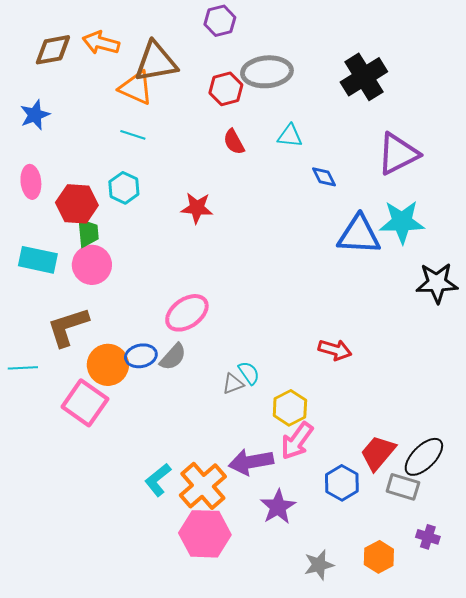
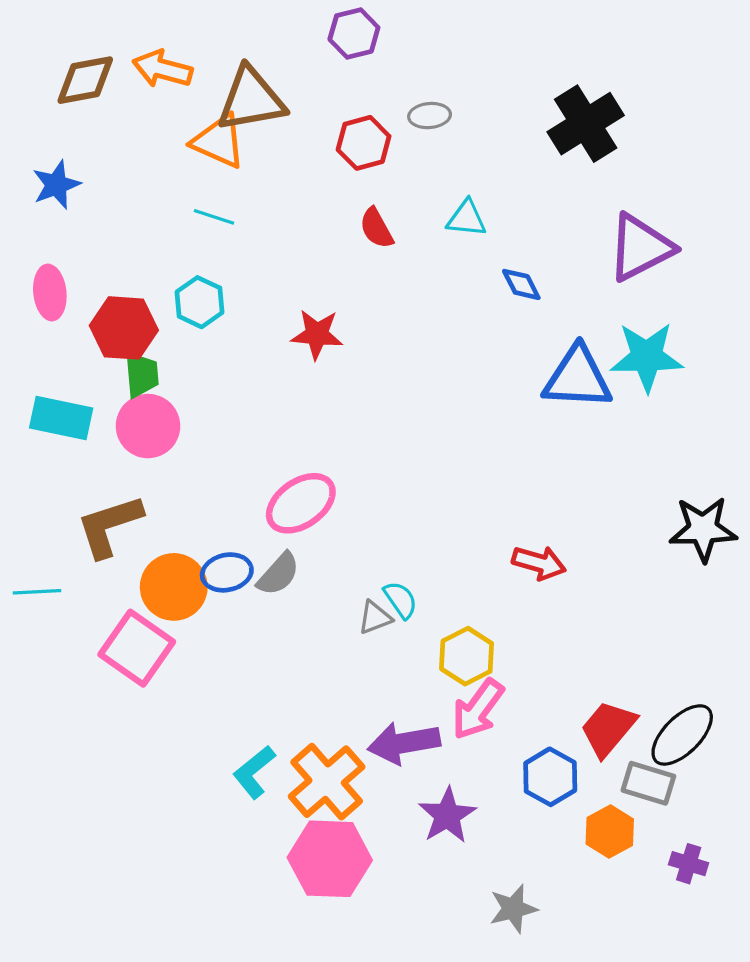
gray ellipse: (267, 72) -> (430, 116), size x0.5
black star: (437, 283) -> (703, 529), moved
orange hexagon: (379, 557) -> (610, 831), moved

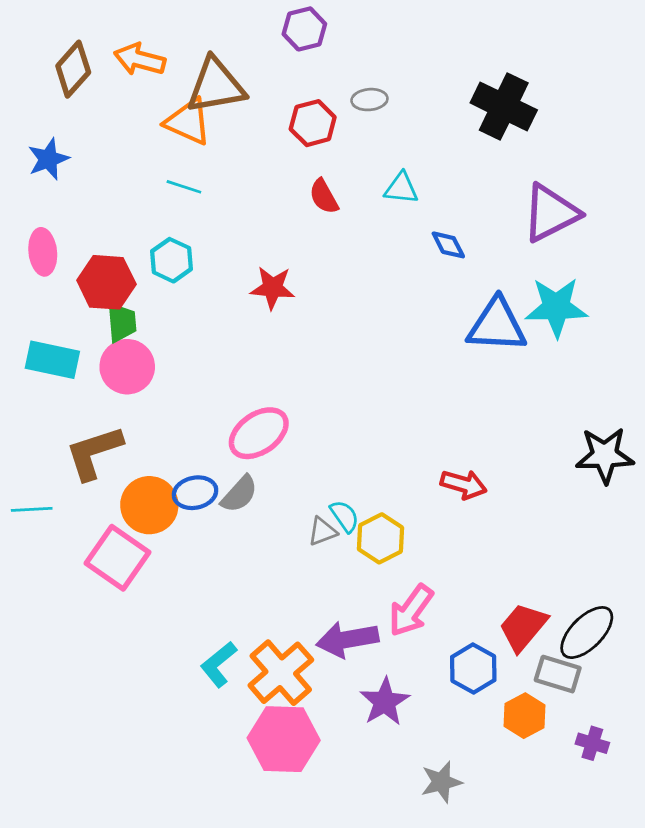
brown diamond: (85, 80) -> (73, 69), turned -38
black cross: (586, 124) -> (504, 106), turned -32
yellow hexagon: (467, 656) -> (381, 538), moved

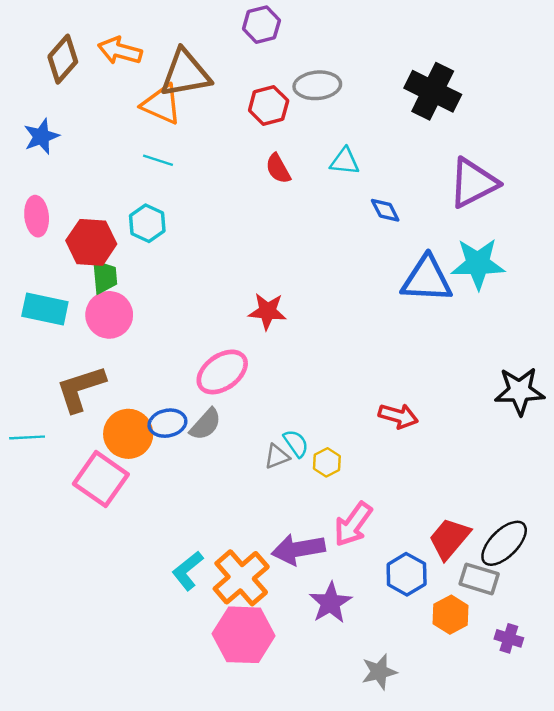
gray ellipse: (369, 100) -> (317, 85), size x1.5
red star: (273, 288) -> (267, 311), moved
yellow hexagon: (381, 538) -> (327, 462), size x0.7

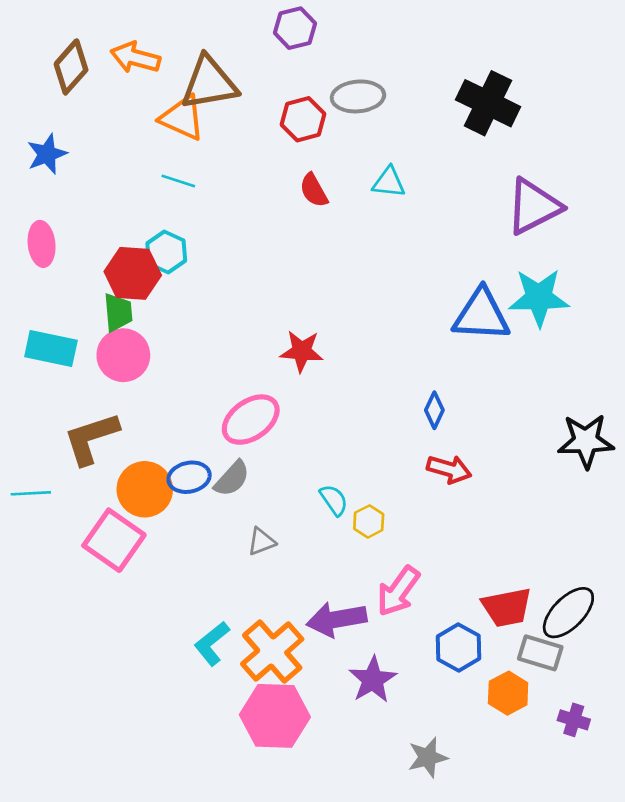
blue diamond: (385, 210) -> (434, 410), moved, turned 52
red hexagon: (91, 242) -> (133, 273), moved
gray triangle: (277, 456) -> (261, 542), moved
red trapezoid: (449, 539) -> (507, 607), turned -141

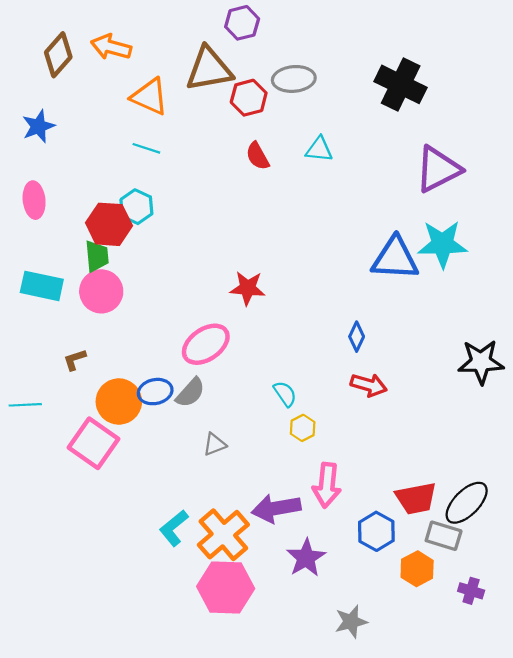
brown triangle: (209, 83) -> (209, 69), moved
brown L-shape: (91, 438) -> (75, 360), size x0.5
cyan semicircle: (334, 500) -> (285, 394), moved
pink arrow: (398, 591) -> (327, 485), turned -30

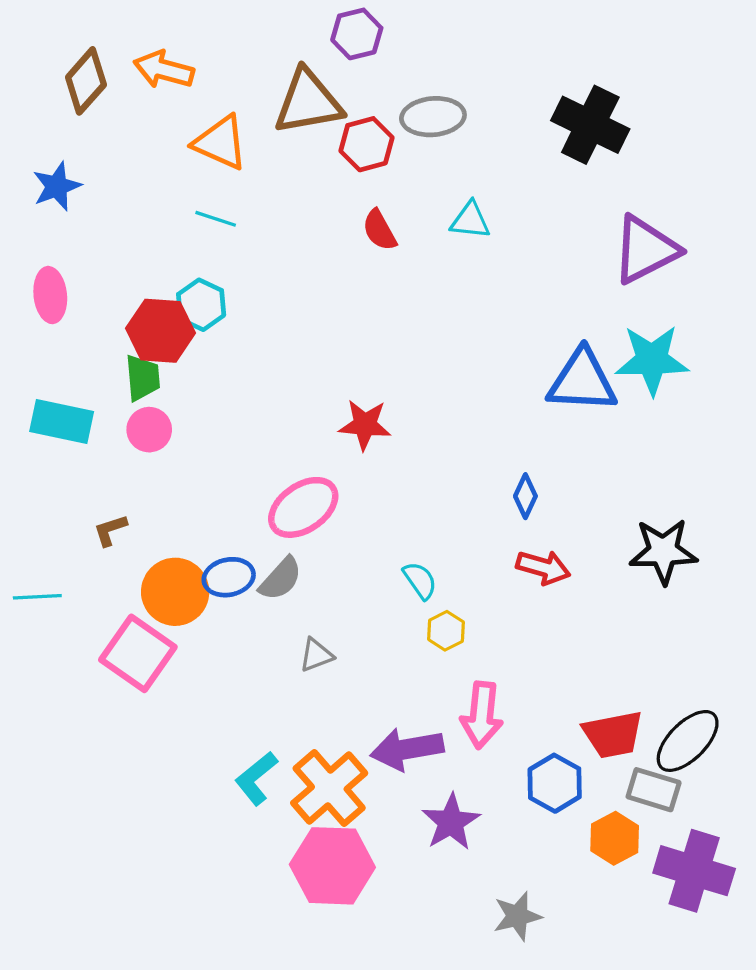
pink circle: (101, 291) -> (149, 430), size x0.7
black star: (481, 362) -> (663, 551), moved
purple cross: (471, 591) -> (694, 871), size x2.0

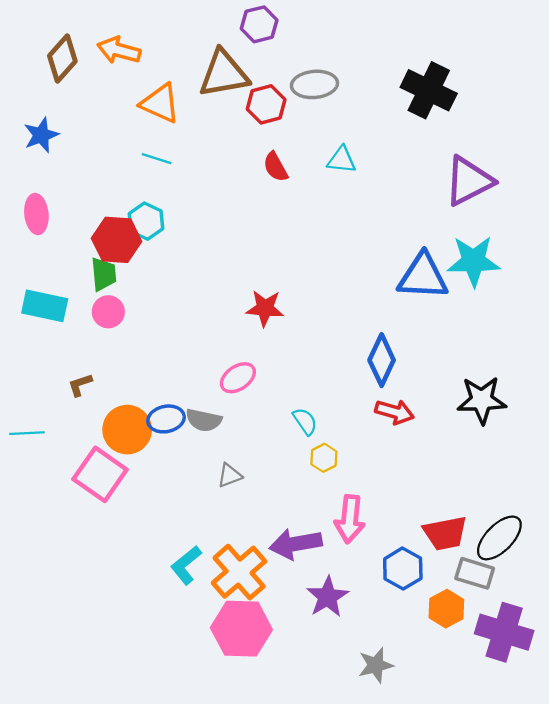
blue diamond: (525, 496) -> (382, 360), size x1.6
pink ellipse: (303, 507) -> (238, 378), moved, size x0.7
gray semicircle: (281, 579) -> (204, 420), turned 60

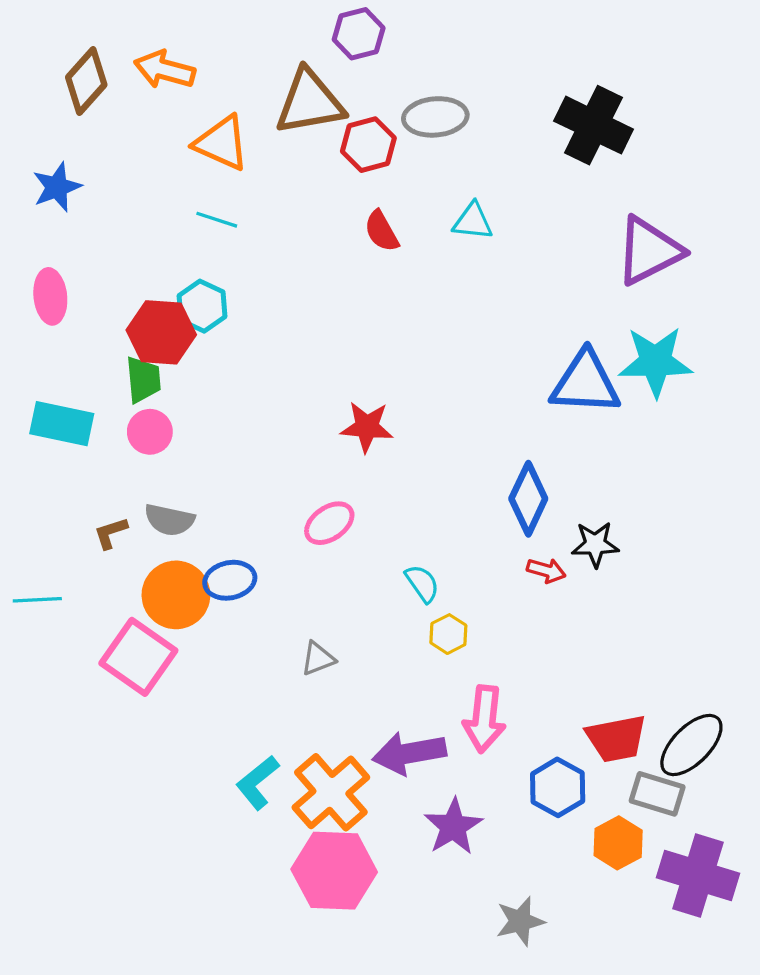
black star: (482, 400) -> (595, 544), moved, size x0.7
red arrow: (395, 412) -> (546, 570), size x0.7
gray semicircle: (204, 420) -> (169, 520), moved

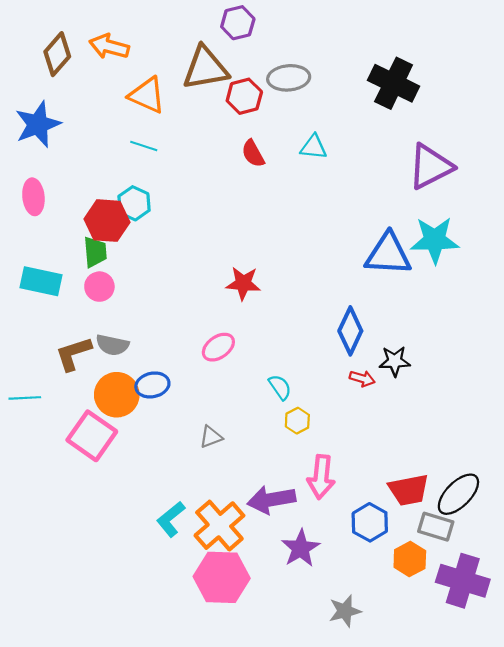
blue star: (57, 187) -> (38, 124), size x1.4
brown L-shape: (111, 533) -> (73, 354), size x1.6

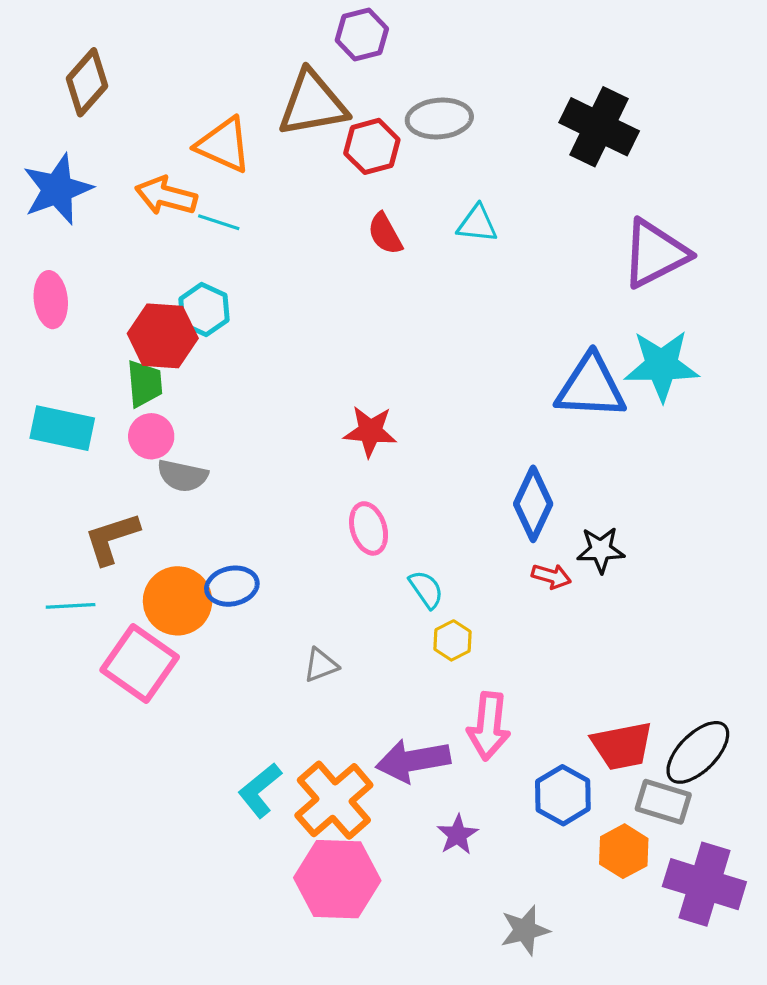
orange arrow: (109, 46) -> (166, 196), moved
gray semicircle: (112, 345) -> (182, 476), moved
pink ellipse: (218, 347) -> (369, 528), moved, turned -72
cyan line: (25, 398) -> (71, 606), moved
purple star: (301, 548) -> (457, 835), size x0.7

